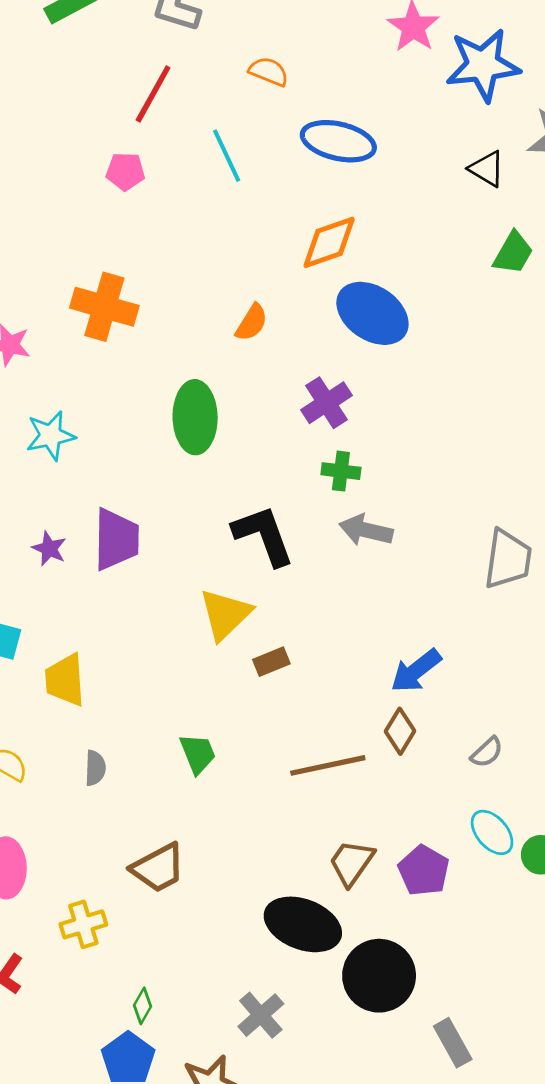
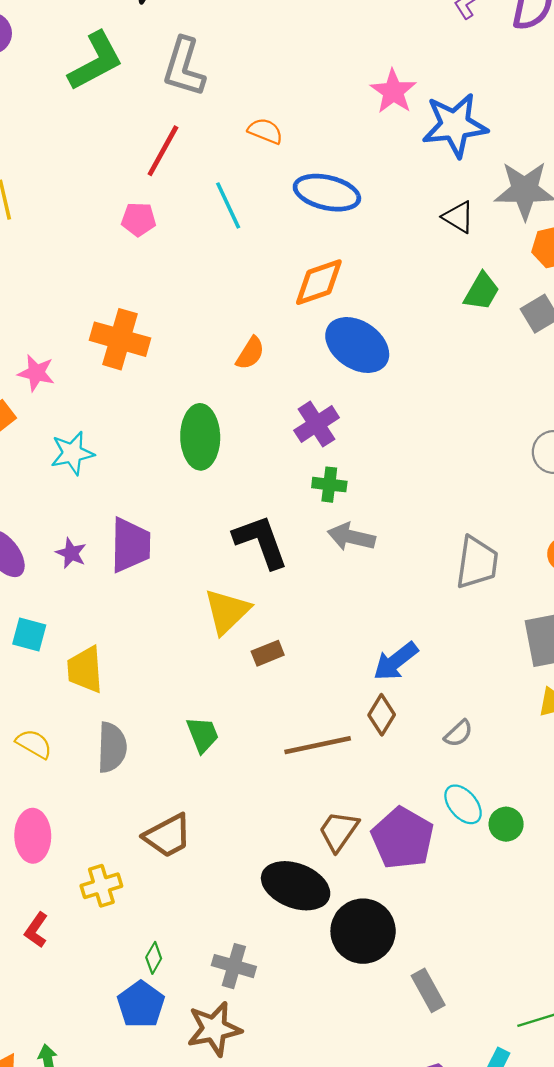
gray semicircle: (95, 768) -> (112, 747), size x1.6
purple pentagon: (424, 871) -> (403, 838), size x1.4
gray cross: (261, 1015) -> (234, 966), moved, turned -33

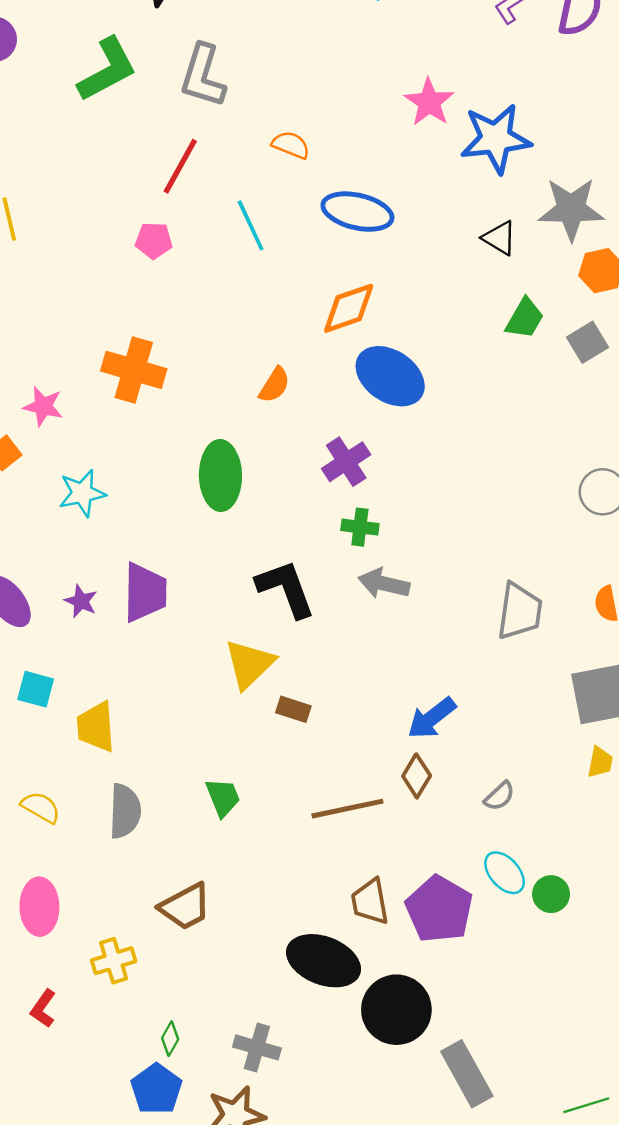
brown rectangle: (268, 653) -> (293, 709), turned 40
brown trapezoid: (339, 831) -> (370, 902), turned -45
gray rectangle: (428, 990) -> (467, 1074), size x1.4

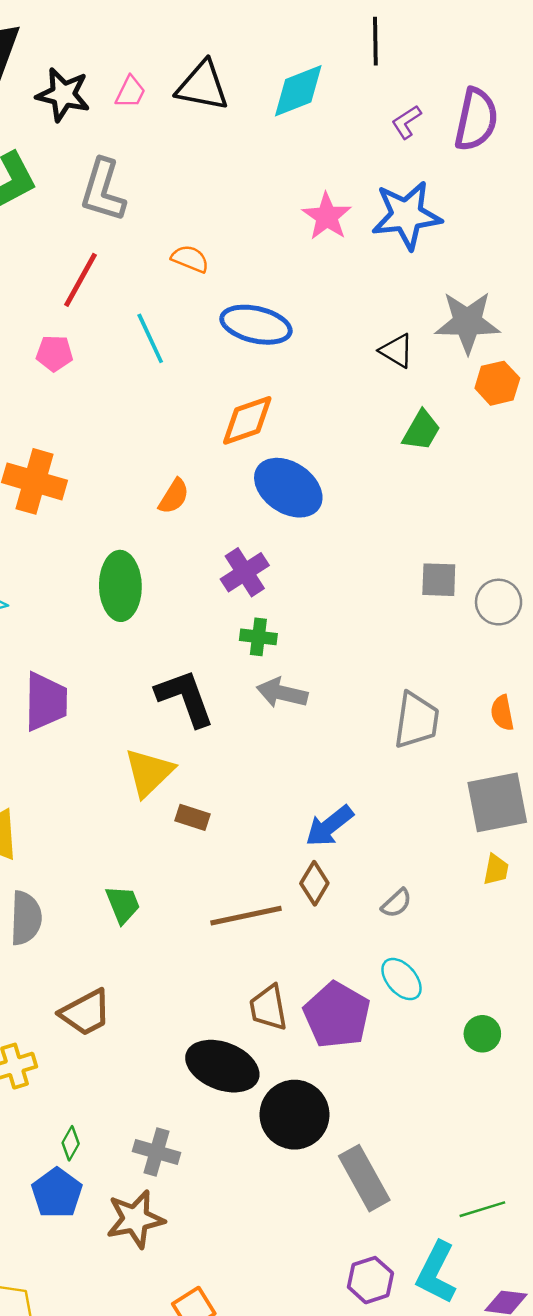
blue star: (496, 139) -> (406, 215), moved
gray square: (587, 342) -> (439, 580), moved, turned 33
green circle: (551, 894) -> (482, 1034), moved

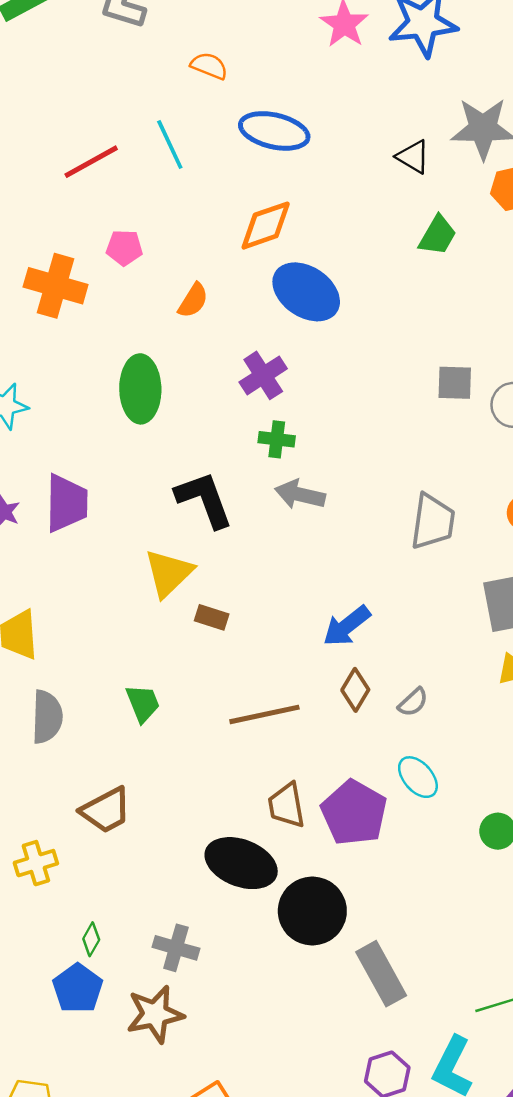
red line: (81, 280) -> (91, 162), moved, turned 32
pink pentagon: (54, 353) -> (124, 248), moved
brown diamond: (314, 883) -> (355, 690), moved

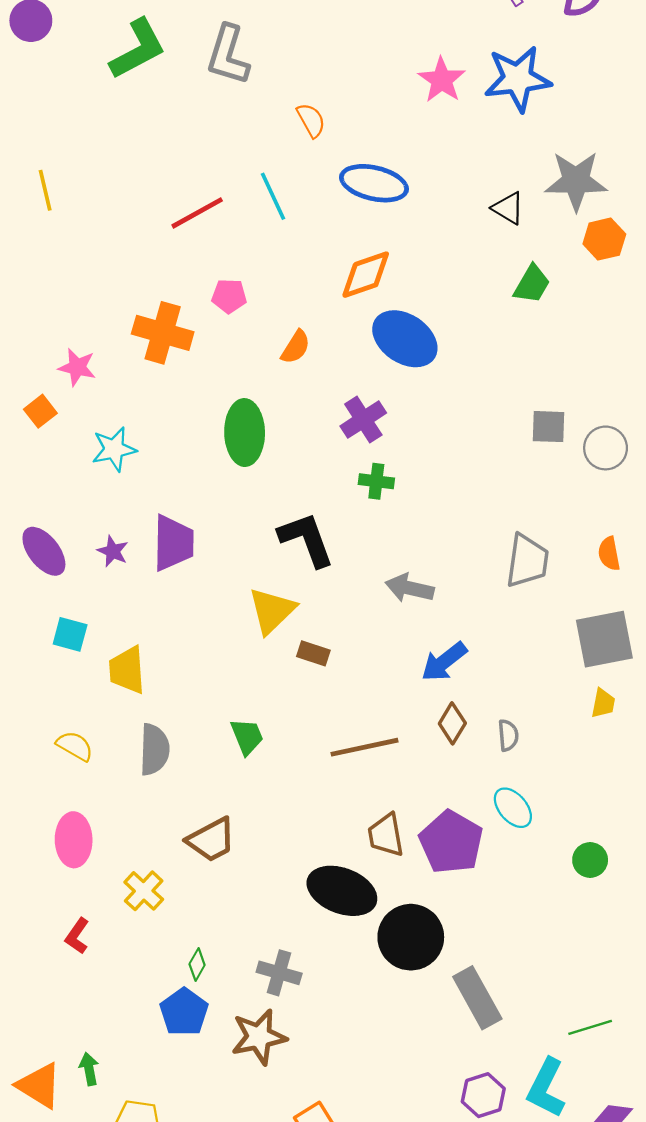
orange semicircle: (209, 66) -> (311, 120), turned 39
gray arrow: (300, 495) -> (410, 588), moved
gray semicircle: (413, 702) -> (508, 735), turned -52
yellow cross: (36, 863) -> (144, 891), turned -30

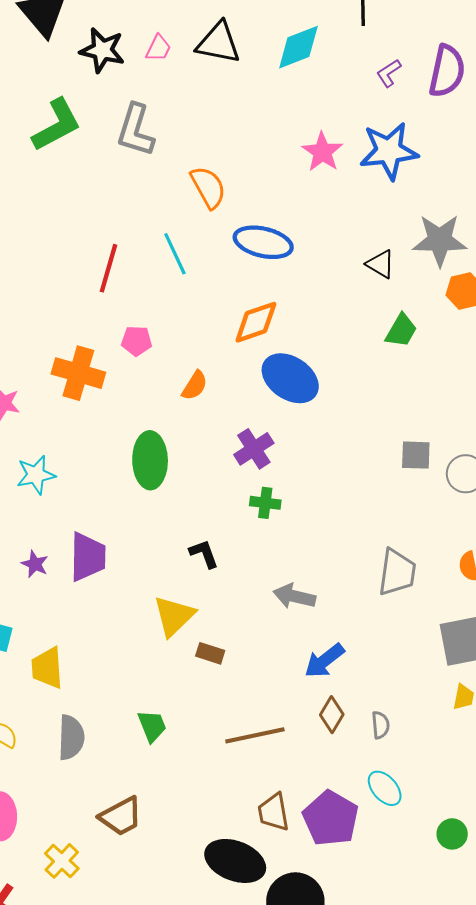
orange semicircle: (311, 120) -> (208, 187), size x1.4
red line: (197, 213) -> (109, 268), turned -45
black L-shape: (306, 539) -> (204, 554), size x0.6

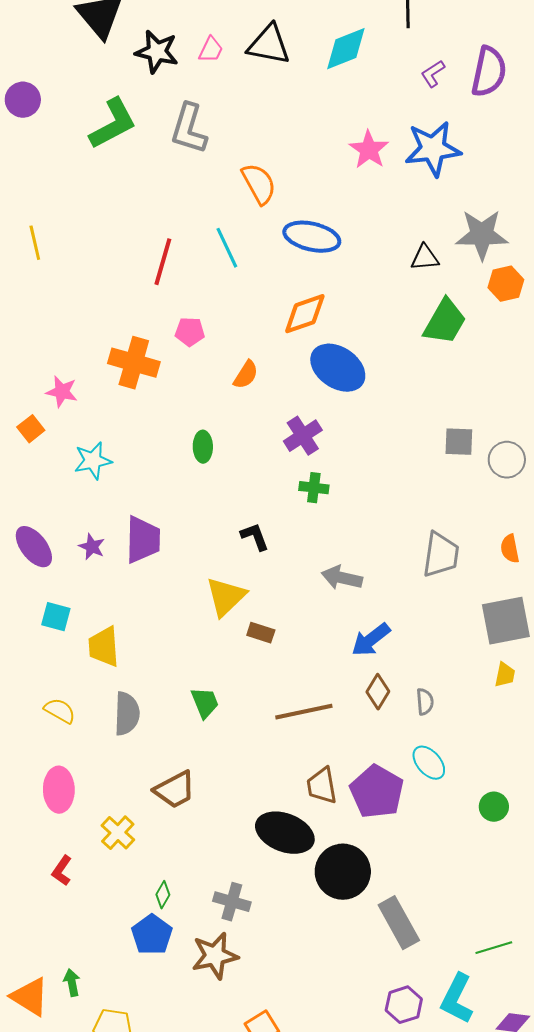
black triangle: (380, 264) -> (425, 258), turned -36
green trapezoid: (401, 331) -> (445, 322), size x1.4
green ellipse: (150, 460) -> (203, 447), size x0.6

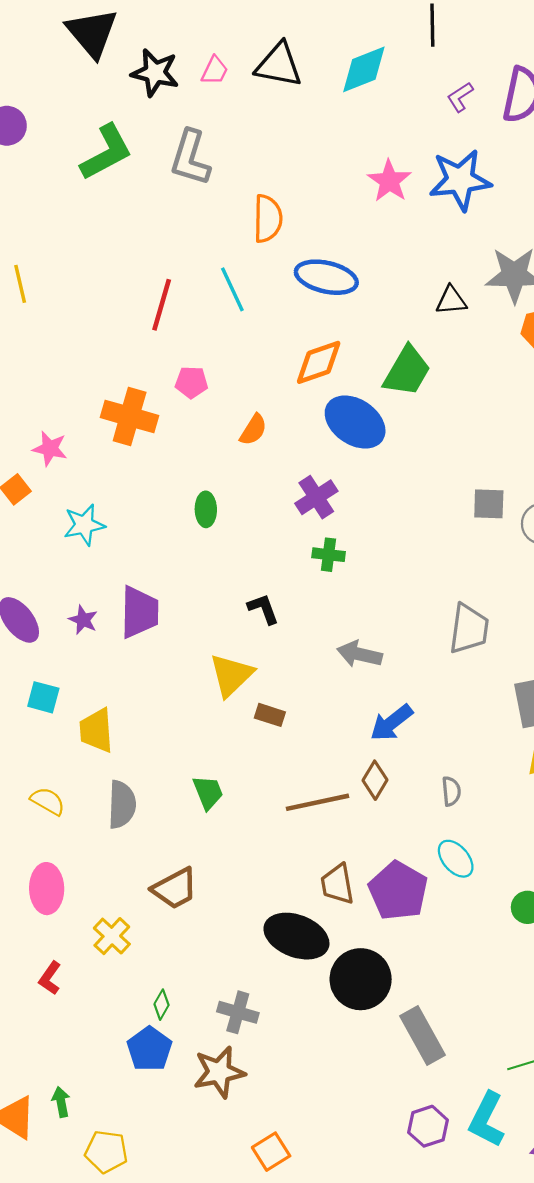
orange semicircle: (259, 184) -> (268, 219), turned 30
green trapezoid: (445, 322) -> (407, 371), moved
brown diamond: (378, 692) -> (375, 780), moved

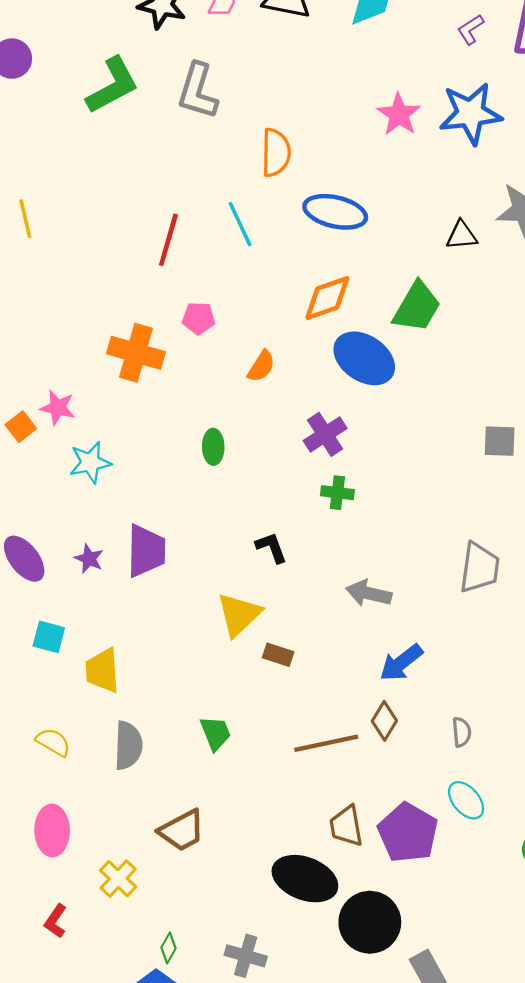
pink star: (50, 449) -> (58, 408), moved

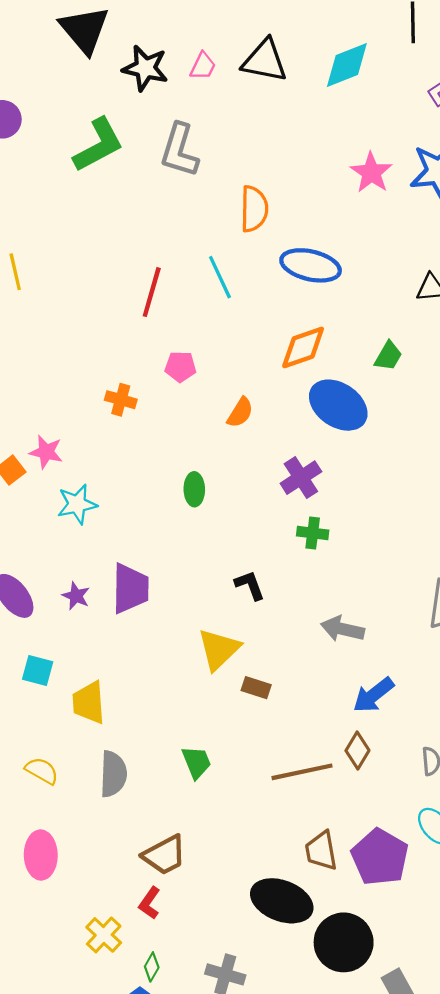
green trapezoid: (417, 307) -> (388, 356), size x0.6
orange cross: (136, 353) -> (121, 400), size x0.6
yellow cross: (118, 879) -> (104, 935), moved
red L-shape: (55, 921) -> (150, 903), moved

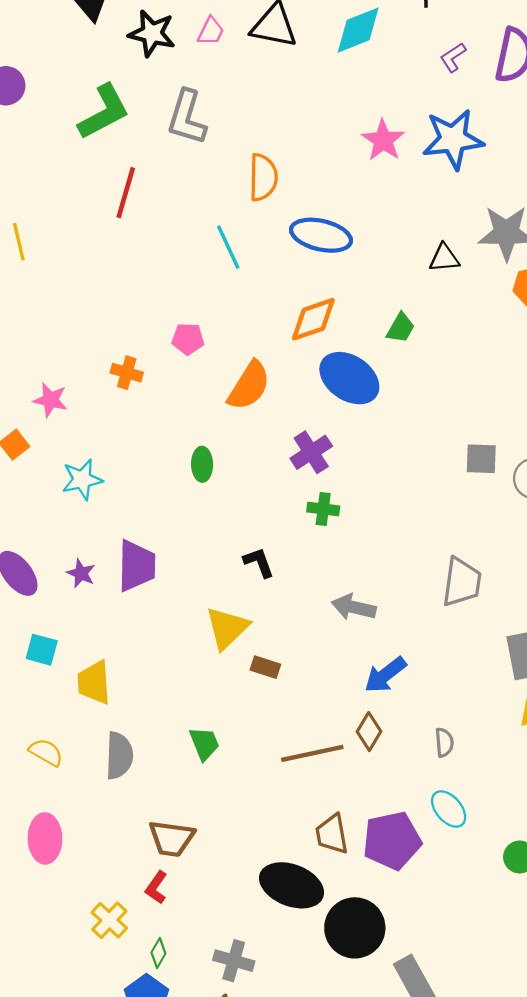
red line: (152, 292) -> (126, 193), moved
orange semicircle: (240, 413) -> (249, 386), size x1.6
pink star: (46, 452) -> (50, 400), moved
brown trapezoid: (164, 855) -> (172, 838), turned 36
purple pentagon: (380, 857) -> (392, 841), turned 30

